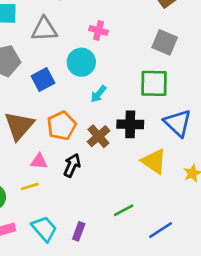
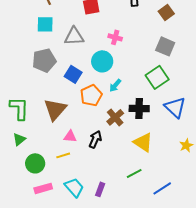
blue square: (43, 79) -> (73, 74), turned -30
green square: (154, 83) -> (157, 77), turned -35
orange pentagon: (61, 126) -> (91, 95), moved
yellow triangle: (154, 161) -> (143, 142), moved

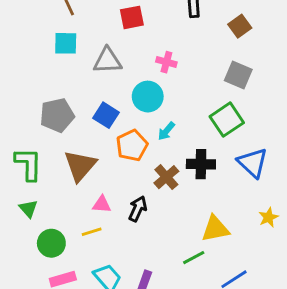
gray pentagon: (44, 60) -> (57, 115), moved
green triangle: (19, 139) -> (28, 209), turned -32
yellow triangle: (143, 142) -> (215, 229), moved, turned -45

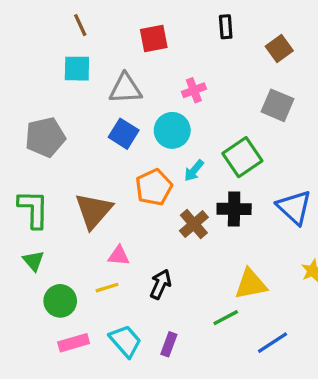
pink cross: (166, 62) -> (194, 90), turned -36
gray pentagon: (57, 115) -> (45, 137), moved
blue square: (106, 115) -> (124, 134), moved
green square: (227, 120) -> (242, 157), moved
black arrow: (138, 209) -> (160, 284), moved

